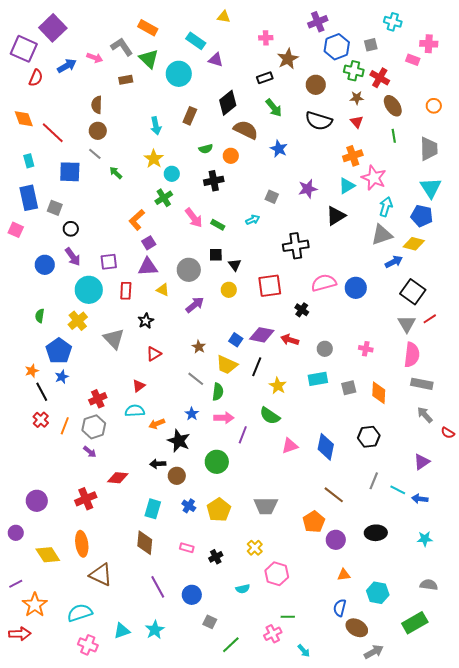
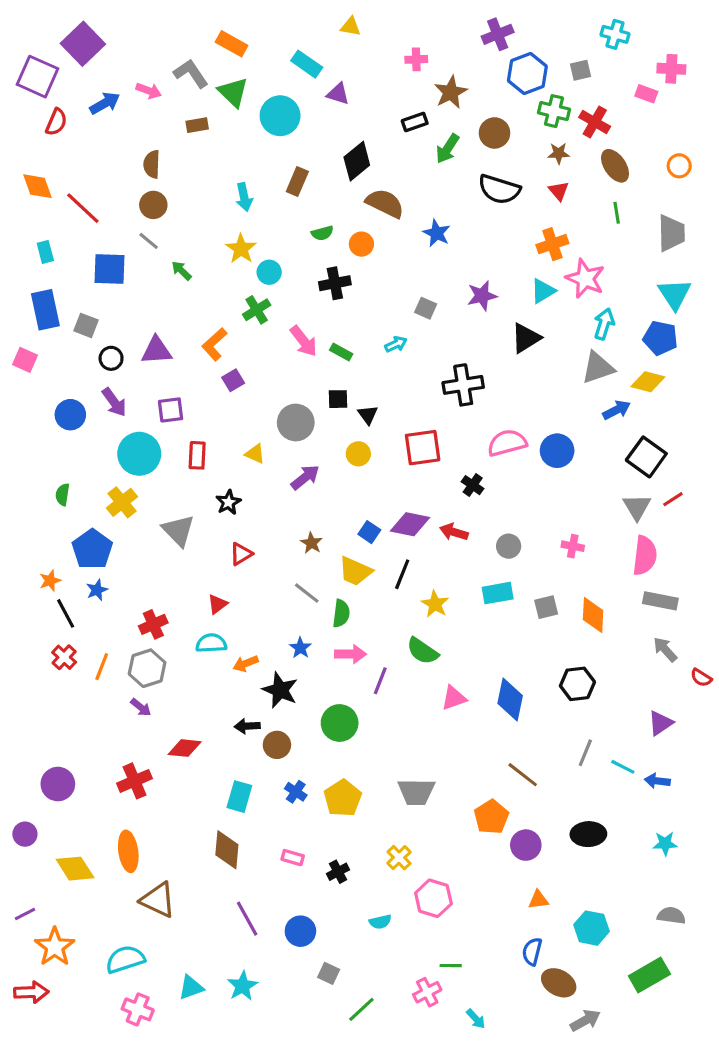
green arrow: (274, 108) -> (448, 149), moved, turned 72
purple triangle: (148, 267) -> (156, 350), moved

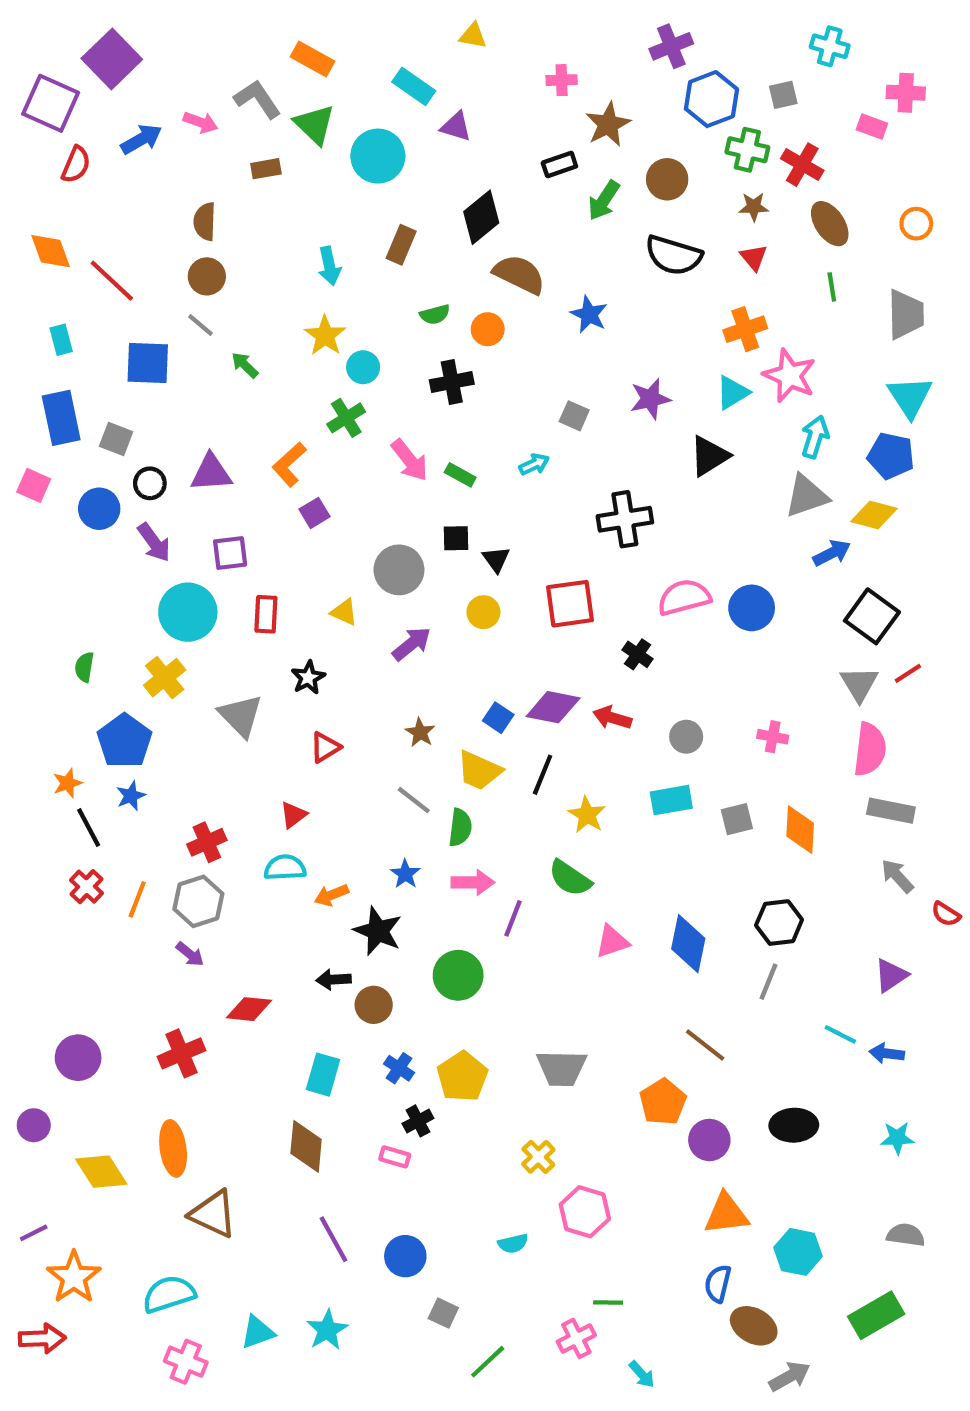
blue circle: (70, 415) -> (99, 509), moved
gray line: (585, 753) -> (768, 982), moved
black cross: (338, 872) -> (418, 1121), moved
orange triangle: (538, 900) -> (726, 1214), size x1.6

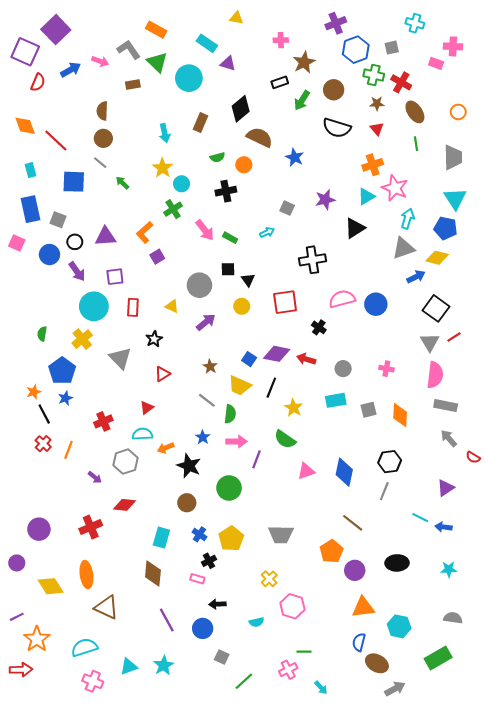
gray hexagon: (198, 901) -> (126, 462), moved
black arrow: (334, 980) -> (217, 604), moved

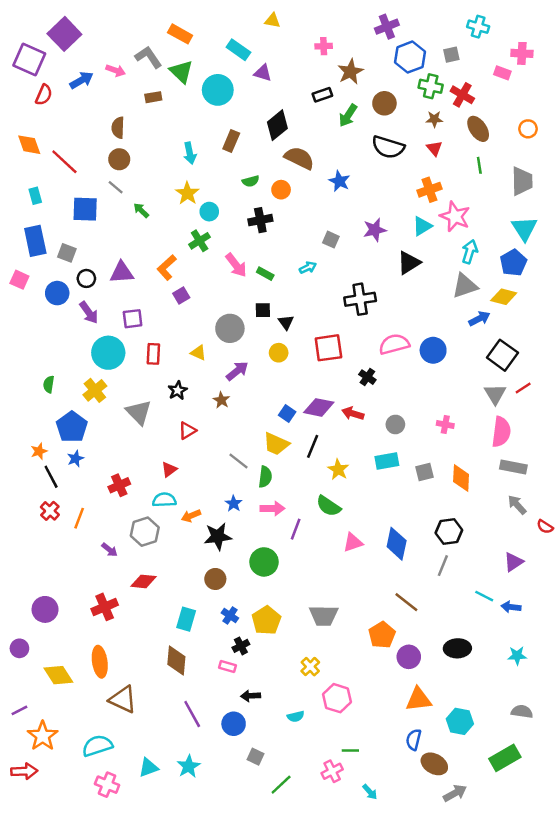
blue pentagon: (446, 228) -> (513, 263), turned 30
brown star: (210, 366) -> (221, 400), moved
black star: (189, 466) -> (218, 536), turned -30

